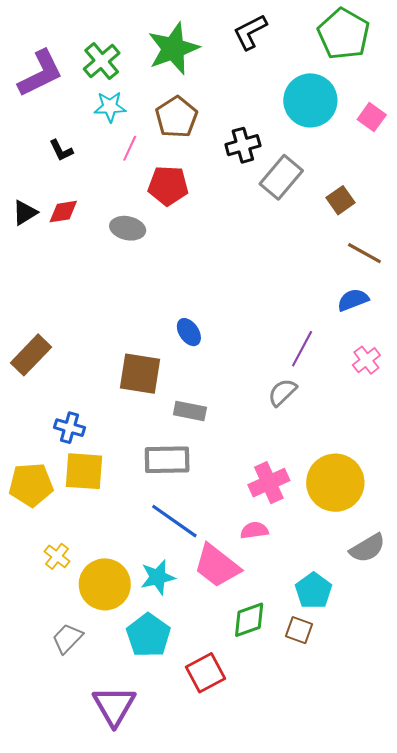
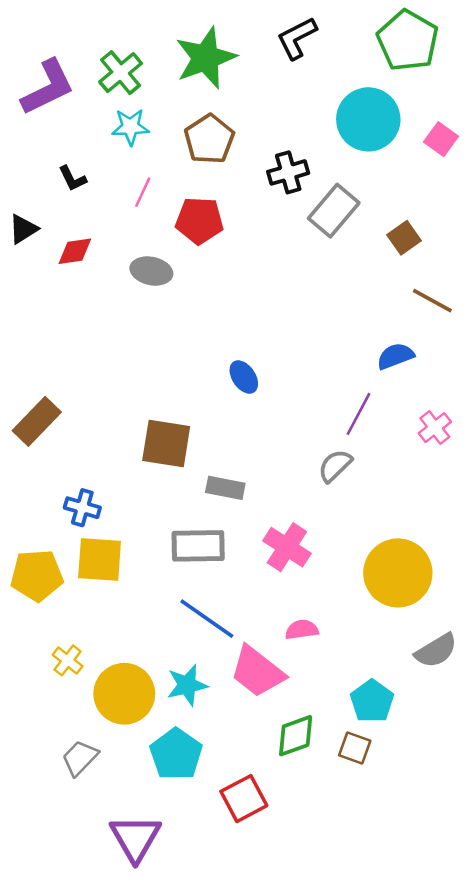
pink line: (130, 148) -> (143, 192), moved
black triangle: (25, 213) -> (23, 229), moved
blue semicircle: (353, 300) -> (395, 356), moved
blue ellipse: (189, 332) -> (244, 377), moved
pink cross: (269, 483) -> (287, 547), moved, turned -33

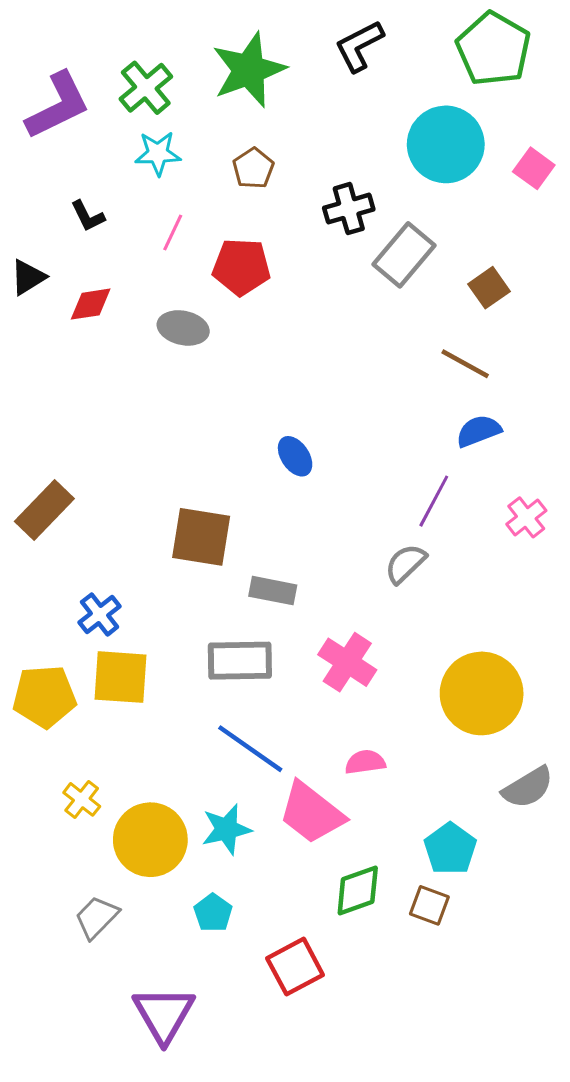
brown pentagon: (209, 139) -> (253, 168), size x0.7
brown line: (432, 301) -> (465, 364), moved
blue cross: (82, 508) -> (100, 614), turned 36
cyan pentagon: (176, 754) -> (213, 913), size x0.6

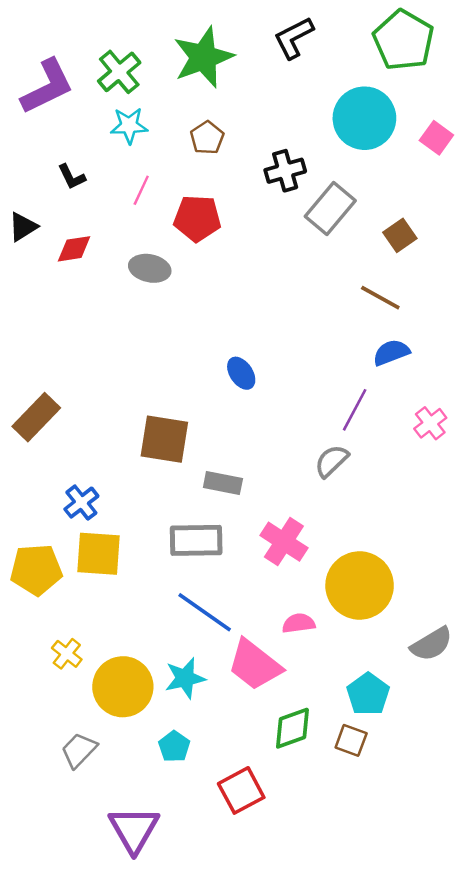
yellow circle: (482, 693) -> (360, 585), moved

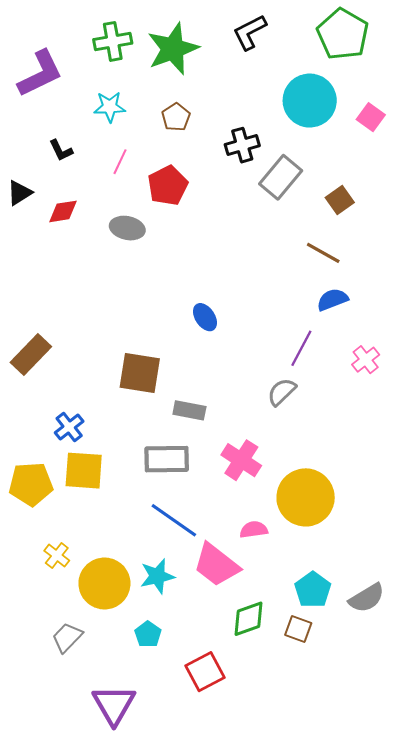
green cross: (119, 72) -> (113, 41), moved, turned 30
red pentagon: (197, 218) -> (168, 186), turned -30
gray semicircle: (432, 644) -> (367, 598), moved

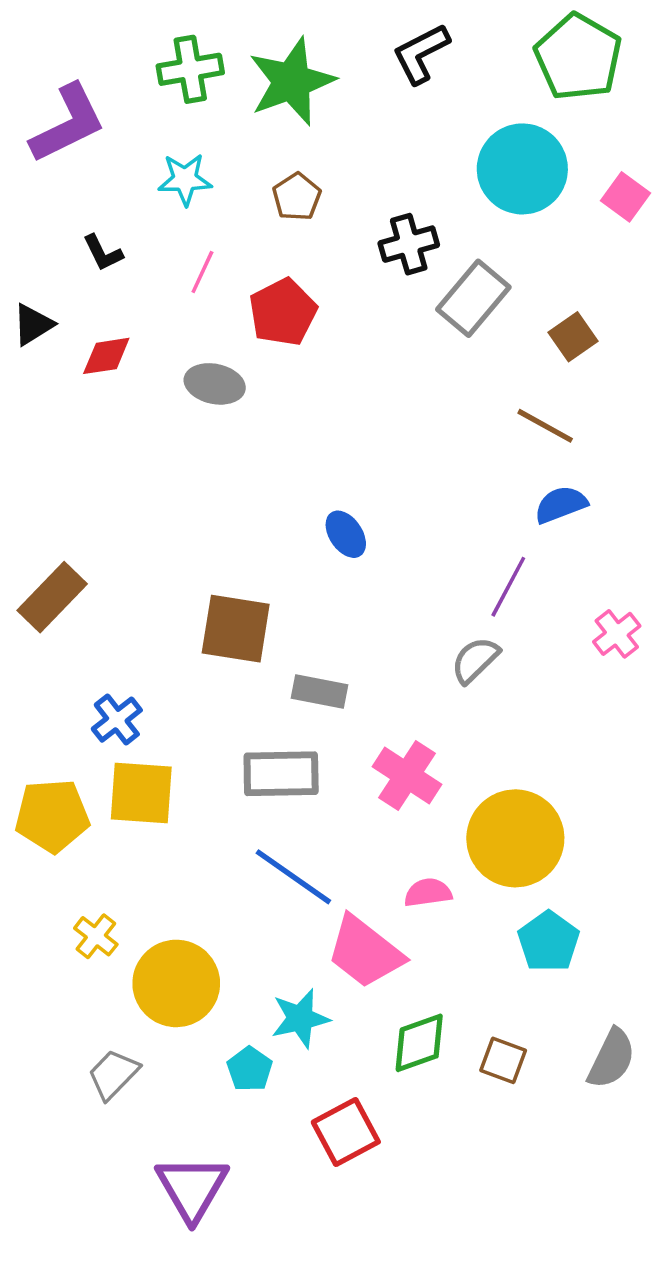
pink cross: (366, 360) -> (617, 634), moved
cyan star: (157, 576) -> (300, 1018), moved
cyan pentagon: (313, 590) -> (549, 941), moved
gray semicircle: (367, 598) -> (611, 1059), moved, turned -33

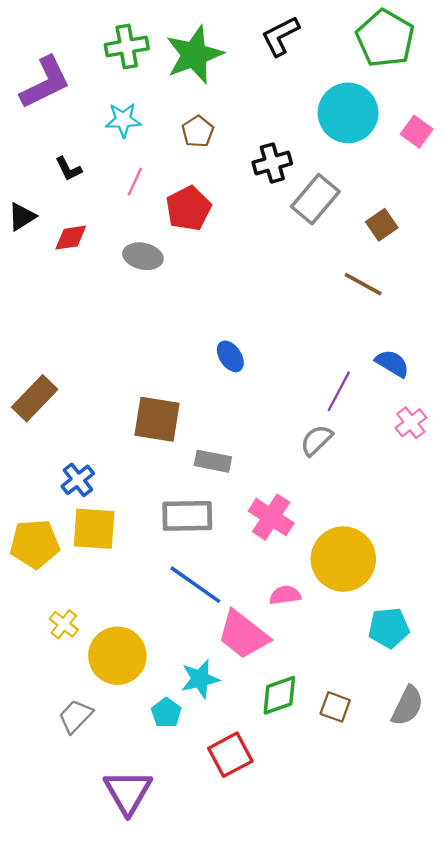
blue semicircle: (561, 505) -> (392, 363), moved, turned 52
cyan pentagon: (549, 941) -> (389, 628), moved, turned 30

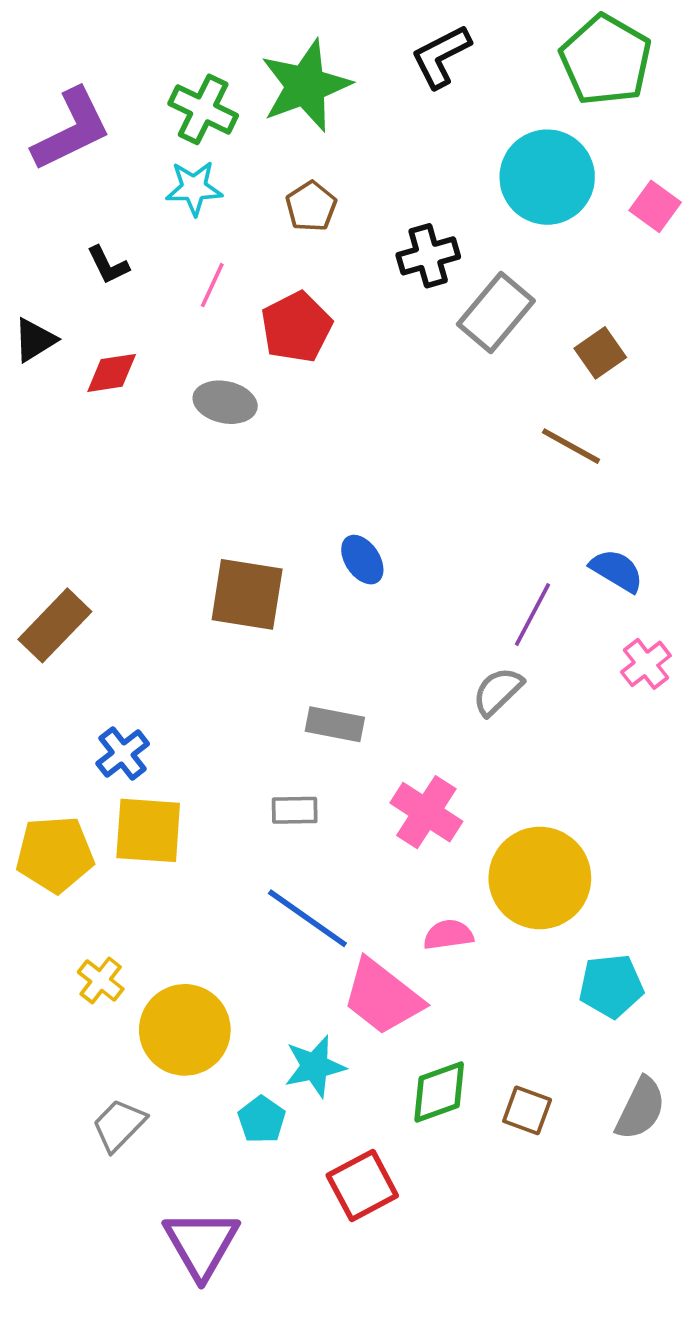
green cross: (127, 47) -> (203, 109), moved, turned 36
brown square: (157, 419) -> (247, 594), moved
gray rectangle: (187, 516) -> (295, 810), size x0.6

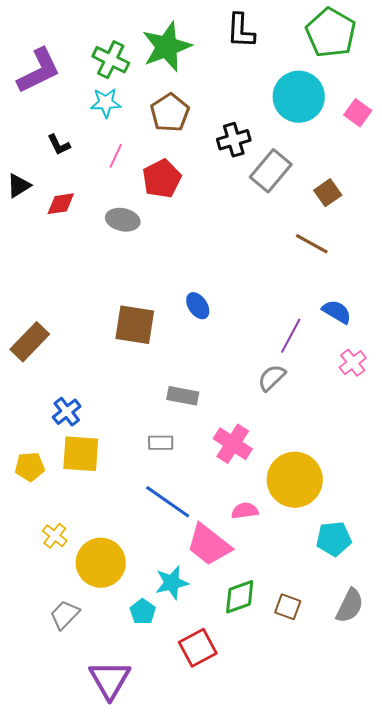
black L-shape: (441, 56) -> (241, 31), turned -60
brown pentagon: (311, 206) -> (170, 113), size x1.4
yellow pentagon: (55, 854) -> (30, 467), size x0.7

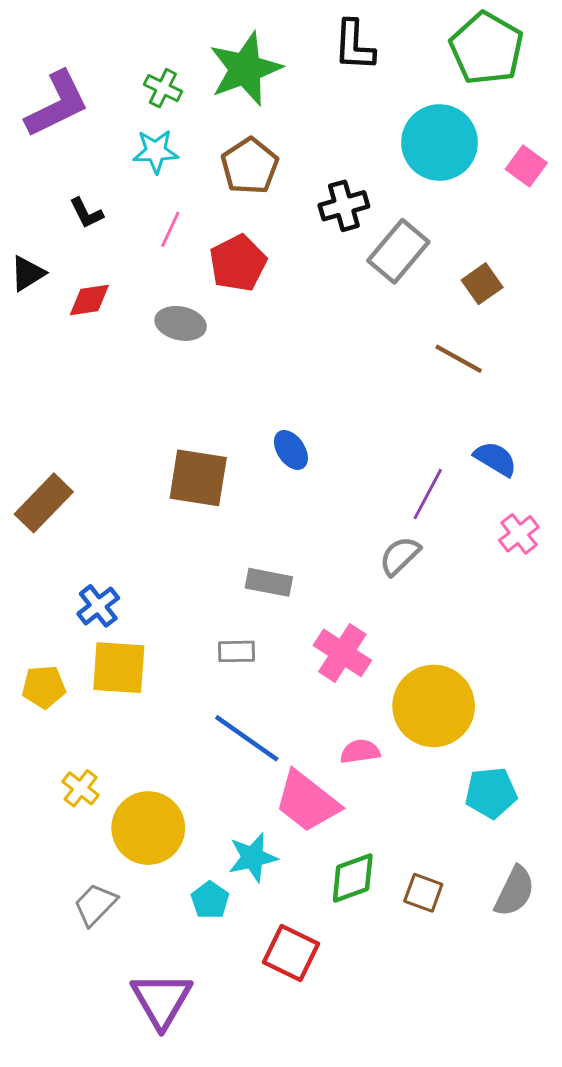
green cross: (111, 60) -> (163, 88), size x0.7
red square: (198, 648) -> (291, 953), turned -36

